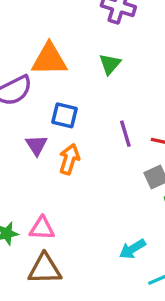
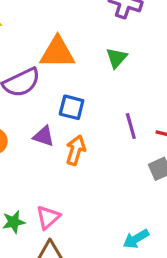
purple triangle: (36, 145) -> (44, 136), turned -40
pink triangle: (42, 228) -> (48, 217), turned -45

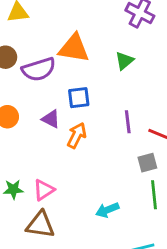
blue square: (72, 107) -> (79, 98), turned -30
cyan arrow: (136, 239) -> (107, 210), moved

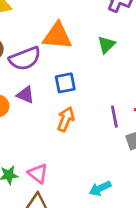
purple triangle: (51, 119) -> (25, 95), moved
purple line: (128, 122) -> (114, 117), moved
pink triangle: (44, 190) -> (38, 174), turned -45

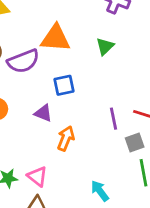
purple triangle: (25, 95) -> (43, 113), moved
orange arrow: (66, 119) -> (66, 138), moved
cyan arrow: (100, 188) -> (100, 191), turned 80

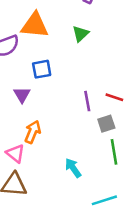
purple triangle: (43, 113) -> (22, 95), turned 36
orange arrow: (66, 138) -> (33, 132), moved

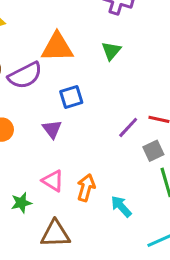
purple line: (87, 101) -> (128, 127), turned 60
orange arrow: (33, 132) -> (86, 188), moved
pink triangle: (15, 153) -> (53, 181), moved

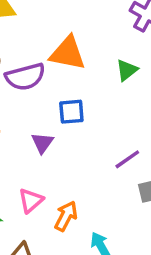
pink triangle: (53, 181) -> (31, 201), turned 35

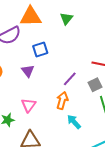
purple line: (127, 159) -> (70, 79), moved
orange arrow: (66, 216) -> (62, 100), moved

